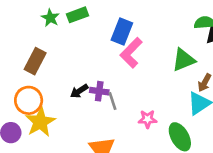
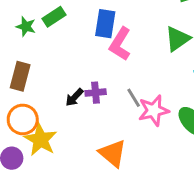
gray line: (113, 101) -> (134, 98), moved
pink star: (148, 119) -> (154, 110), size x1.5

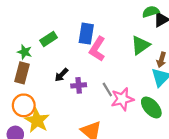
green rectangle: (54, 17) -> (49, 39), moved
green star: (26, 27) -> (25, 52), moved
black arrow: (74, 97) -> (61, 75), moved

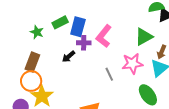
blue rectangle: (86, 34) -> (78, 27), moved
brown rectangle: (22, 73) -> (32, 62), moved
purple cross: (79, 85) -> (84, 43), moved
pink star: (122, 99) -> (132, 64), moved

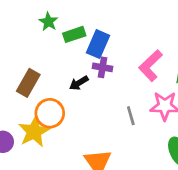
green star: (37, 32) -> (48, 22), moved
pink L-shape: (104, 36) -> (151, 66), moved
orange circle: (31, 81) -> (50, 113), moved

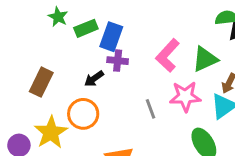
orange circle: (50, 113) -> (83, 114), moved

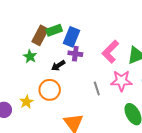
green star: (58, 17) -> (30, 56), moved
brown rectangle: (41, 82) -> (40, 35), moved
yellow star: (51, 132) -> (26, 102), size x0.6

